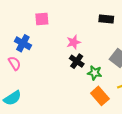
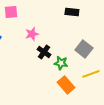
pink star: (74, 42) -> (32, 34), moved

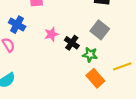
pink star: (32, 34) -> (51, 34), moved
gray square: (84, 49) -> (100, 30), moved

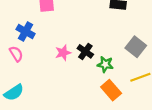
gray square: (100, 30) -> (136, 47), moved
pink star: (51, 34) -> (63, 53), moved

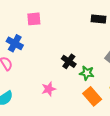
pink star: (63, 53) -> (49, 89), moved

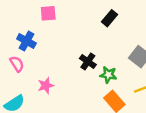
black rectangle: (98, 19) -> (110, 18), moved, turned -56
pink star: (49, 89) -> (46, 86), moved

